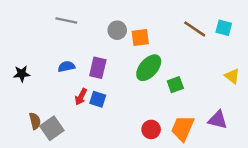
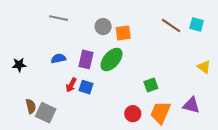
green ellipse: (149, 68) -> (112, 59), moved
green square: (175, 85) -> (151, 85), moved
gray square: (52, 128) -> (46, 113), turned -30

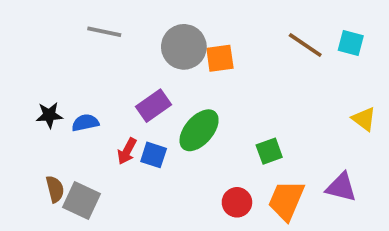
gray circle: (103, 27) -> (184, 47), size x1.5
blue semicircle: (58, 58) -> (85, 123), moved
purple rectangle: (86, 59) -> (154, 106), turned 42
green ellipse: (112, 59) -> (199, 130), moved
black star: (19, 65) -> (49, 115), moved

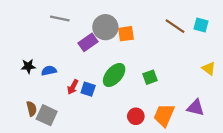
purple rectangle: (154, 106) -> (88, 42), moved
green square: (269, 151) -> (150, 77), moved

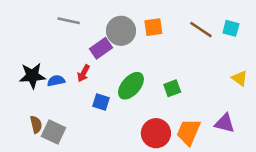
orange square: (126, 34) -> (153, 27), moved
black star: (28, 66) -> (32, 76), size x1.5
red arrow: (73, 87) -> (84, 73), moved
red circle: (136, 116) -> (156, 133), size x1.5

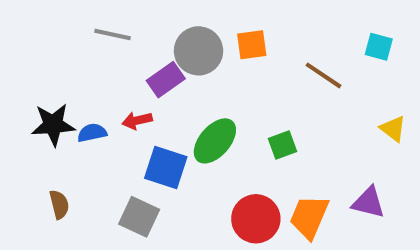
brown line: (201, 30) -> (323, 75), moved
red arrow: (84, 73) -> (137, 120), turned 49
blue square: (101, 102) -> (166, 168), size x1.5
gray square: (54, 132) -> (139, 217), moved

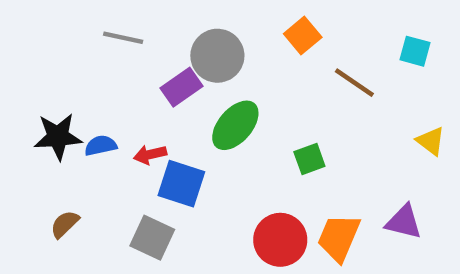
orange square: (252, 45) -> (303, 36), moved, turned -32
red arrow: (137, 120) -> (150, 155), moved
green ellipse: (215, 141) -> (235, 125), moved
brown semicircle: (59, 204) -> (65, 224), turned -120

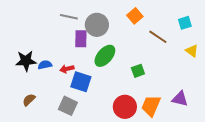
gray line: (123, 38) -> (69, 17), moved
cyan square: (415, 51) -> (185, 23), turned -32
purple rectangle: (181, 87) -> (81, 39), turned -54
yellow triangle: (431, 141) -> (192, 51), moved

